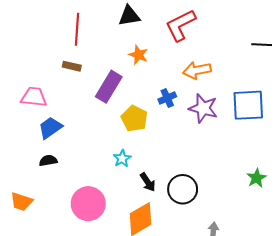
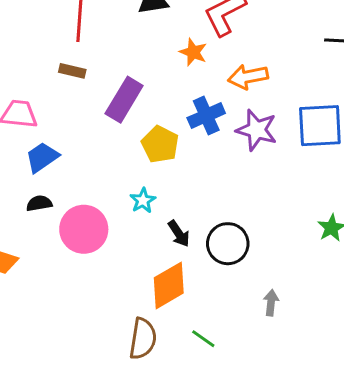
orange star: (138, 55) -> (193, 52), moved
blue cross: (167, 98) -> (206, 116), size x1.4
pink circle: (88, 204) -> (84, 229), moved

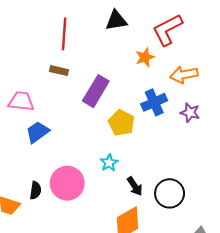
orange star: (193, 52) -> (145, 57), turned 30
purple star: (257, 130) -> (190, 113), size x0.7
black semicircle: (39, 203) -> (35, 190), moved, turned 108

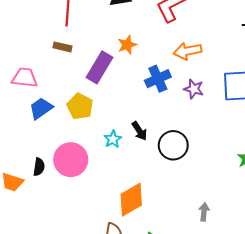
orange star: (145, 57) -> (127, 45), moved
yellow pentagon: (121, 123) -> (80, 106), moved
black arrow: (135, 186) -> (139, 131), moved
black circle: (170, 193) -> (173, 145), moved

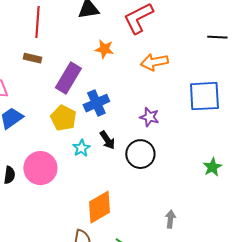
orange star: (127, 45) -> (104, 49), moved, turned 30
blue cross: (158, 79) -> (96, 103), moved
purple star: (194, 89) -> (149, 117), moved
yellow pentagon: (80, 106) -> (63, 118), moved

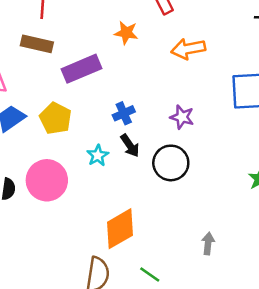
brown rectangle: (32, 58) -> (37, 44), size x1.4
purple rectangle: (68, 78) -> (82, 69), turned 36
blue cross: (96, 103) -> (124, 113), moved, size x0.7
yellow pentagon: (63, 118) -> (56, 118), moved

